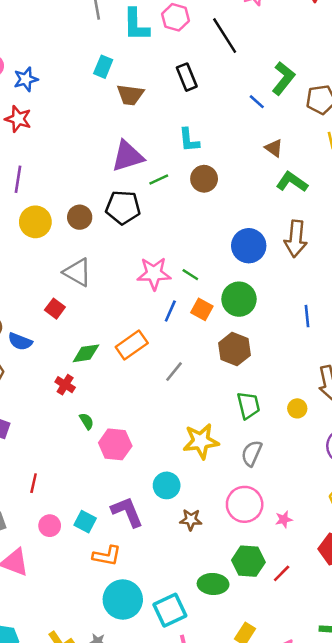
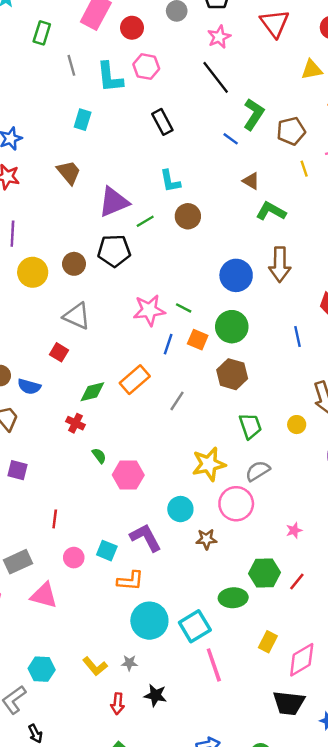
black line: (225, 36) -> (216, 77), moved
brown trapezoid: (130, 95) -> (69, 172), moved, turned -132
gray semicircle: (252, 453) -> (258, 471), turned 40
pink circle: (245, 504) -> (236, 504), moved

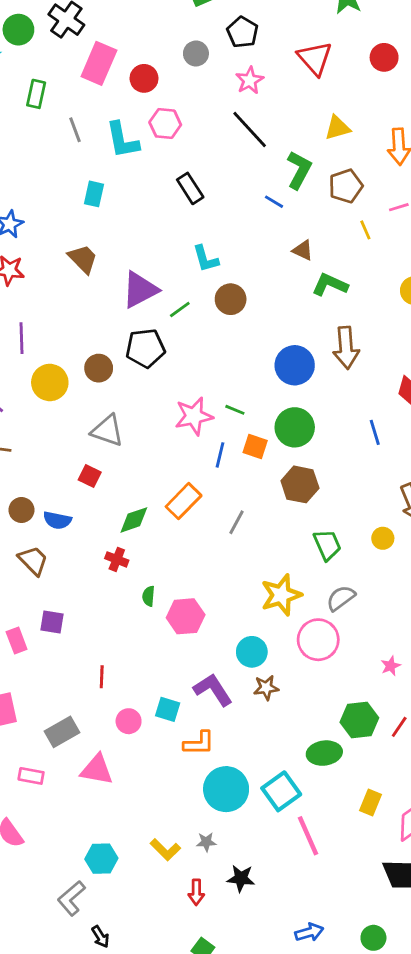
yellow triangle: (312, 70) -> (337, 128), moved
green semicircle: (99, 456) -> (149, 596), turned -133
brown star: (206, 539) -> (266, 688), moved

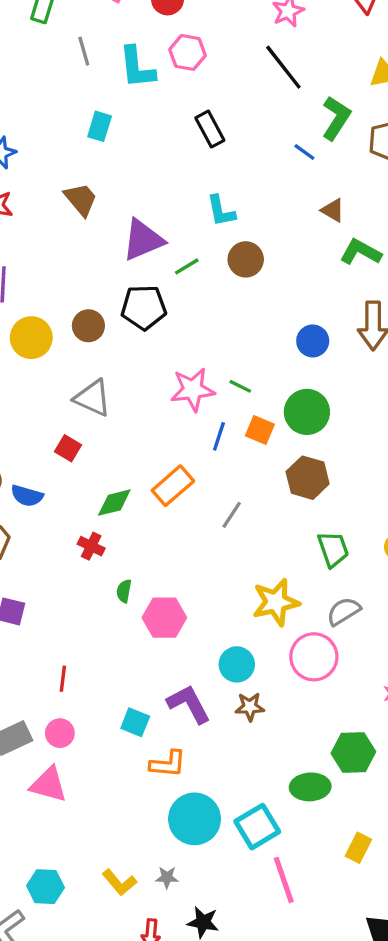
blue circle: (295, 365) -> (313, 341), size x0.7
pink circle: (129, 721) -> (60, 733), moved

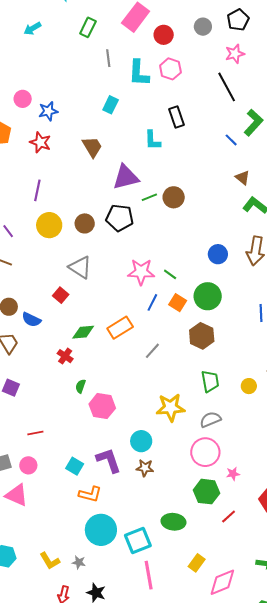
cyan L-shape: (221, 211) -> (152, 140), moved
brown circle: (246, 259) -> (174, 197), moved
pink circle: (314, 657) -> (205, 452), moved
red line: (63, 679) -> (35, 433), turned 63
green hexagon: (353, 752) -> (206, 492), moved

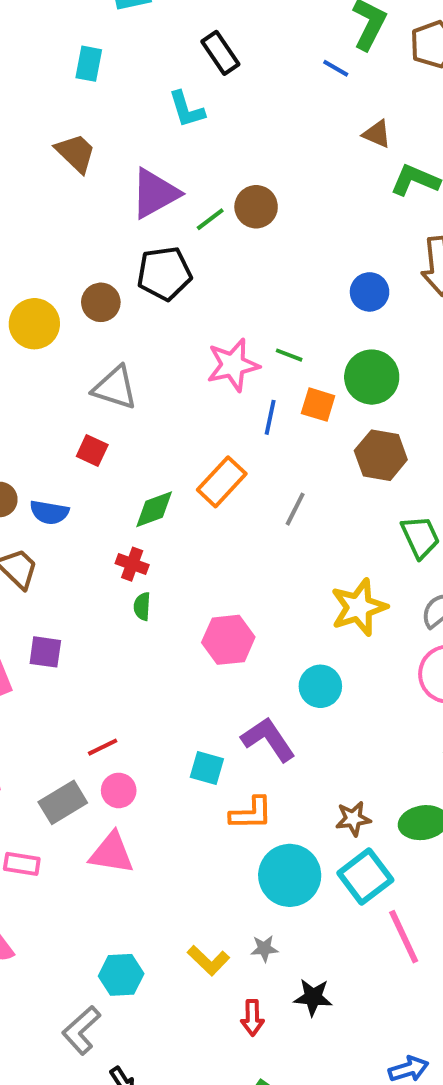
green semicircle: (81, 386) -> (142, 606), moved
red line: (35, 433) -> (103, 747), moved
brown star: (145, 468) -> (353, 819), moved

